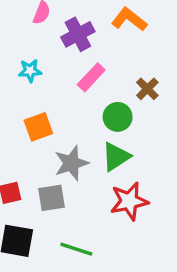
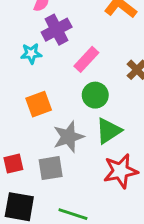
purple cross: (78, 34) -> (57, 30), moved
green circle: (118, 117) -> (95, 95), moved

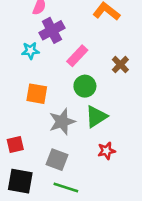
orange square: (39, 104) -> (37, 94), turned 30
gray square: (51, 168) -> (57, 160), moved, turned 30
red star: (121, 171) -> (106, 151), size x0.6

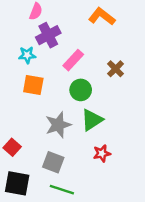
orange square: (37, 94) -> (33, 85), moved
red square: (15, 144) -> (12, 147), turned -35

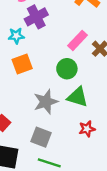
pink rectangle: (73, 60) -> (78, 40), moved
orange square: (33, 85) -> (22, 64), turned -30
green triangle: (92, 120) -> (78, 97), turned 50

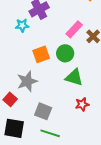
orange square: (22, 64) -> (41, 54), moved
gray star: (46, 102) -> (27, 81), moved

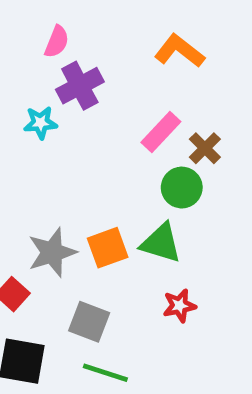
green circle: (65, 53) -> (182, 188), moved
orange square: (41, 54) -> (108, 248), moved

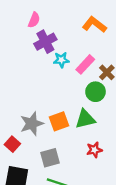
cyan star: (40, 123) -> (61, 60), moved
green triangle: (161, 243) -> (85, 119), turned -30
gray square: (89, 322) -> (50, 158), turned -36

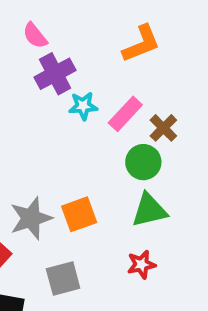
pink semicircle: (34, 20) -> (35, 36), turned 119
orange L-shape: (94, 25) -> (141, 44), turned 120
green triangle: (85, 119) -> (149, 210), moved

